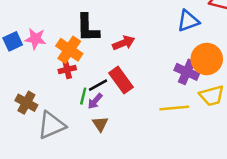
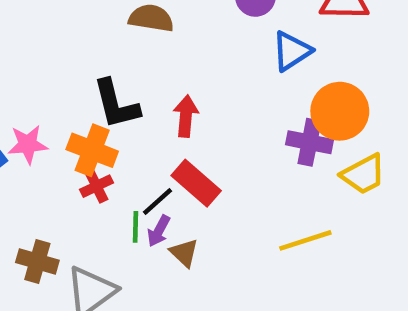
red arrow: (124, 43) -> (186, 116), turned -50
yellow line: (174, 108) -> (305, 240), moved
brown triangle: (100, 124) -> (184, 253), moved

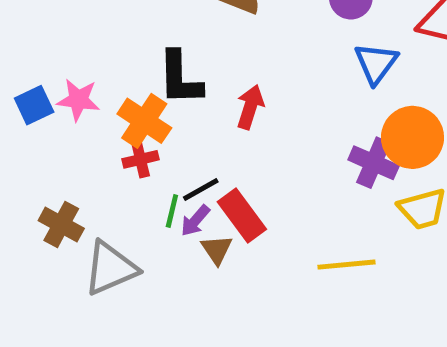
blue triangle: (292, 51) -> (376, 63), turned -33
red rectangle: (196, 183) -> (242, 215), moved

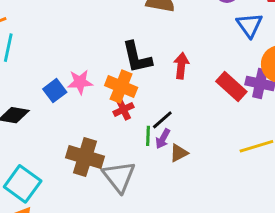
red rectangle: (242, 215) -> (231, 87), moved
brown cross: (61, 224) -> (85, 157), size x1.4
brown triangle: (217, 249) -> (179, 153), turned 48
gray triangle: (110, 268) -> (119, 177), turned -33

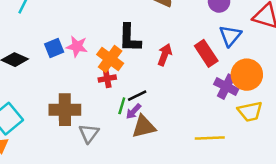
red rectangle: (231, 87) -> (206, 53), moved
brown triangle: (179, 153) -> (144, 127), size x1.5
brown cross: (85, 157) -> (65, 110), turned -32
gray triangle: (119, 177) -> (89, 133), size x0.7

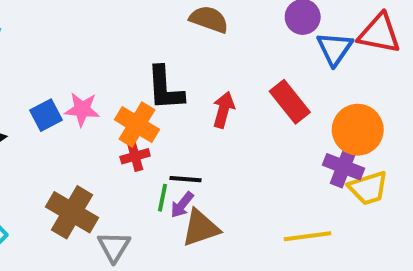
blue triangle: (230, 36) -> (335, 49), moved
purple cross: (226, 87) -> (344, 167), moved
black line: (137, 96) -> (186, 179), turned 36
brown cross: (65, 110) -> (72, 212), turned 36

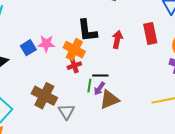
red rectangle: (290, 102) -> (150, 33), turned 30

